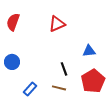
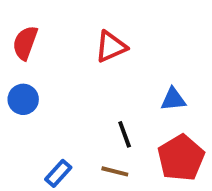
blue circle: (12, 62) -> (23, 99), moved

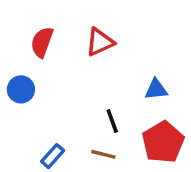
red semicircle: (25, 43) -> (42, 42), moved

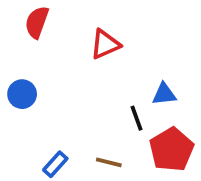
red semicircle: (42, 42) -> (37, 22), moved
black line: (112, 121) -> (136, 118), moved

